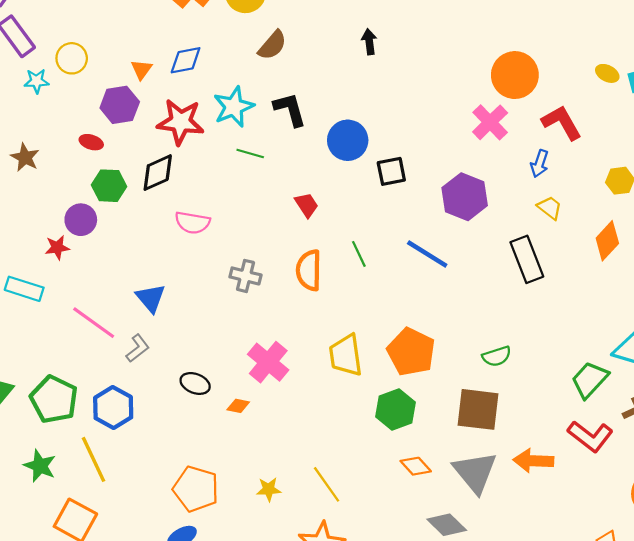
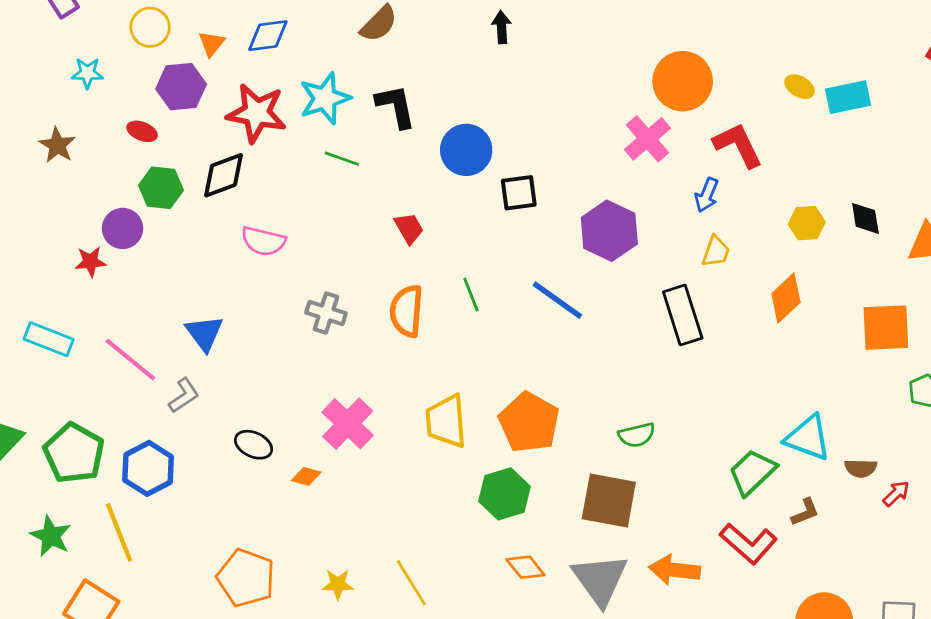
yellow circle: (72, 58) -> (150, 27), moved
cyan star: (37, 81) -> (87, 73), moved
yellow trapezoid: (550, 208) -> (716, 252), turned 68
cyan rectangle: (24, 289) -> (49, 339), moved

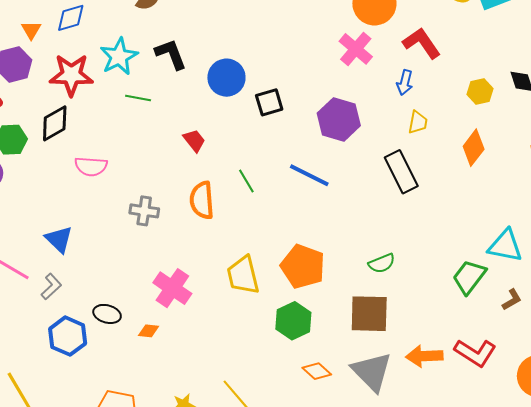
blue hexagon: (148, 468) -> (68, 336), moved
red L-shape: (749, 544) -> (475, 353), moved

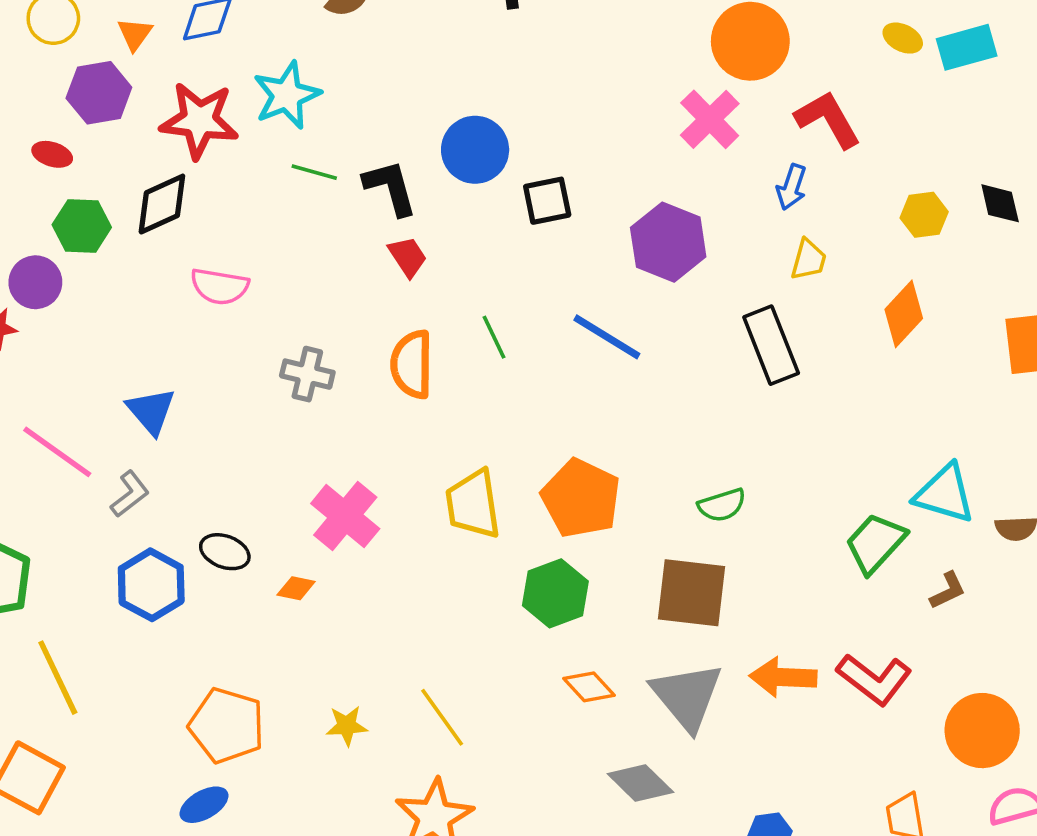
black L-shape: (171, 54) -> (390, 188), moved

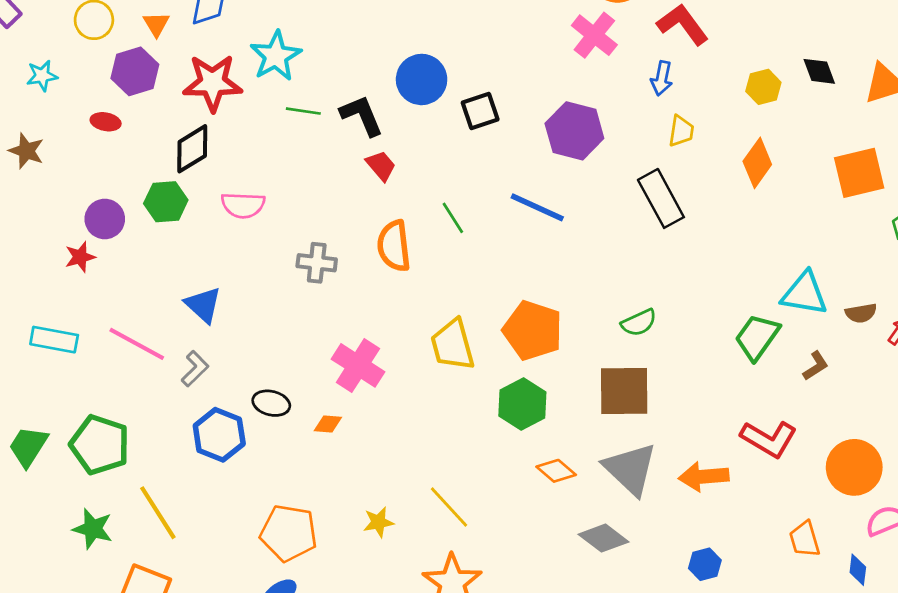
green hexagon: (82, 226) -> (166, 202), moved
orange arrow: (783, 677) -> (704, 477), moved

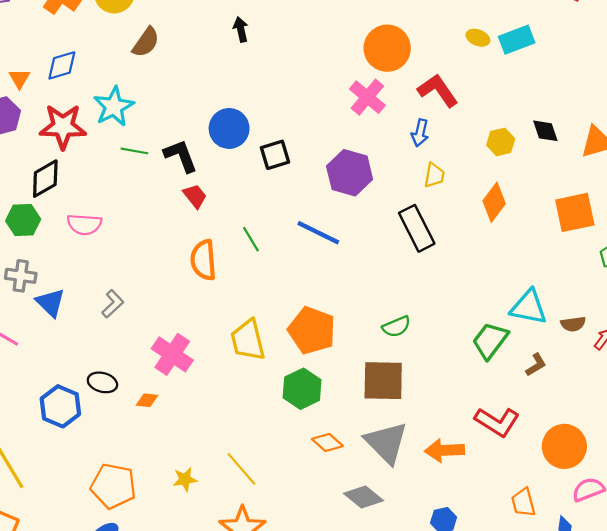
gray cross: (317, 263) -> (21, 276), moved
gray L-shape: (195, 369) -> (113, 304), moved

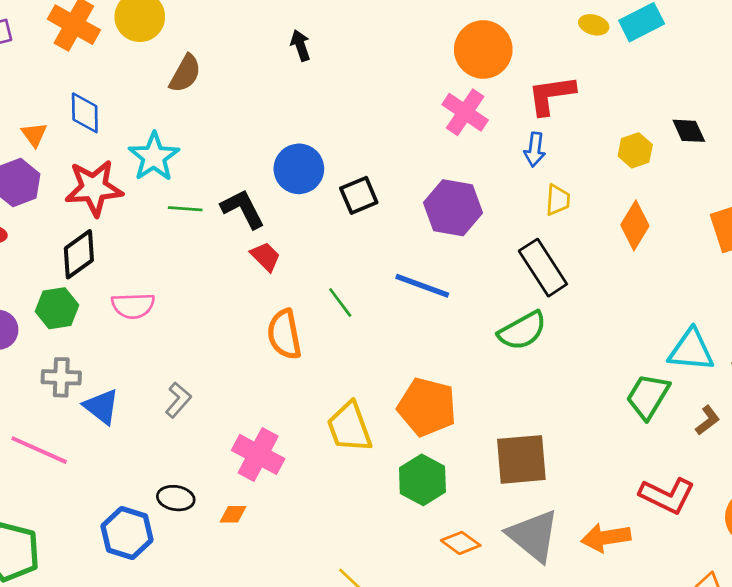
blue diamond: (62, 65) -> (85, 113), turned -68
red L-shape: (438, 90) -> (551, 95), turned -57
green semicircle: (396, 327) -> (522, 331), moved, size x1.4

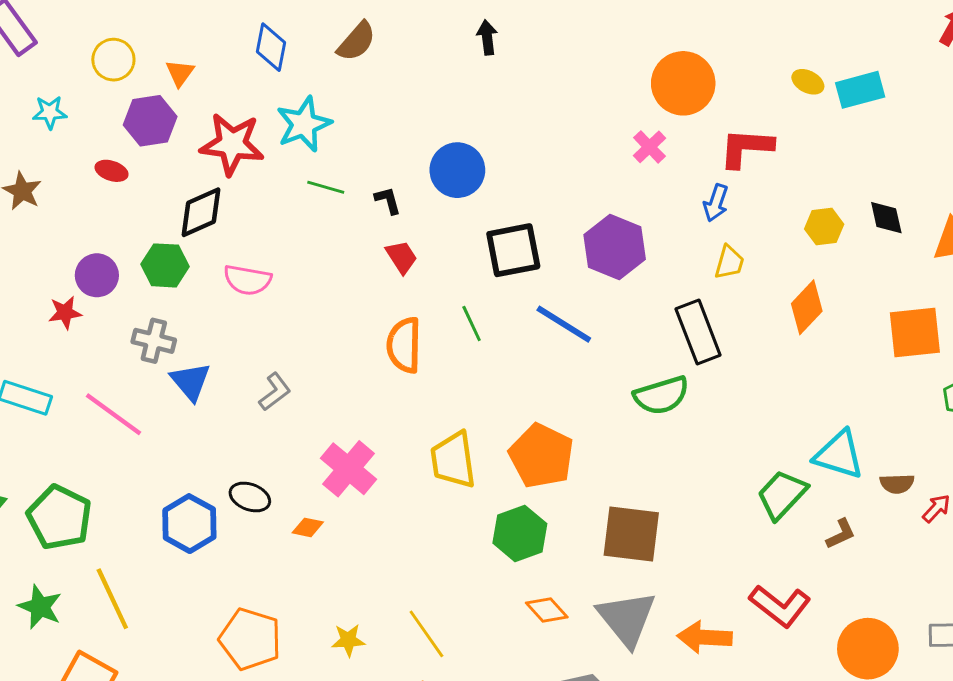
pink cross: (465, 112) -> (649, 147), size x0.7
blue diamond: (85, 113) -> (271, 47), moved
black square: (359, 195) -> (513, 250), moved, size x1.4
black L-shape: (243, 209) -> (388, 200), size x0.6

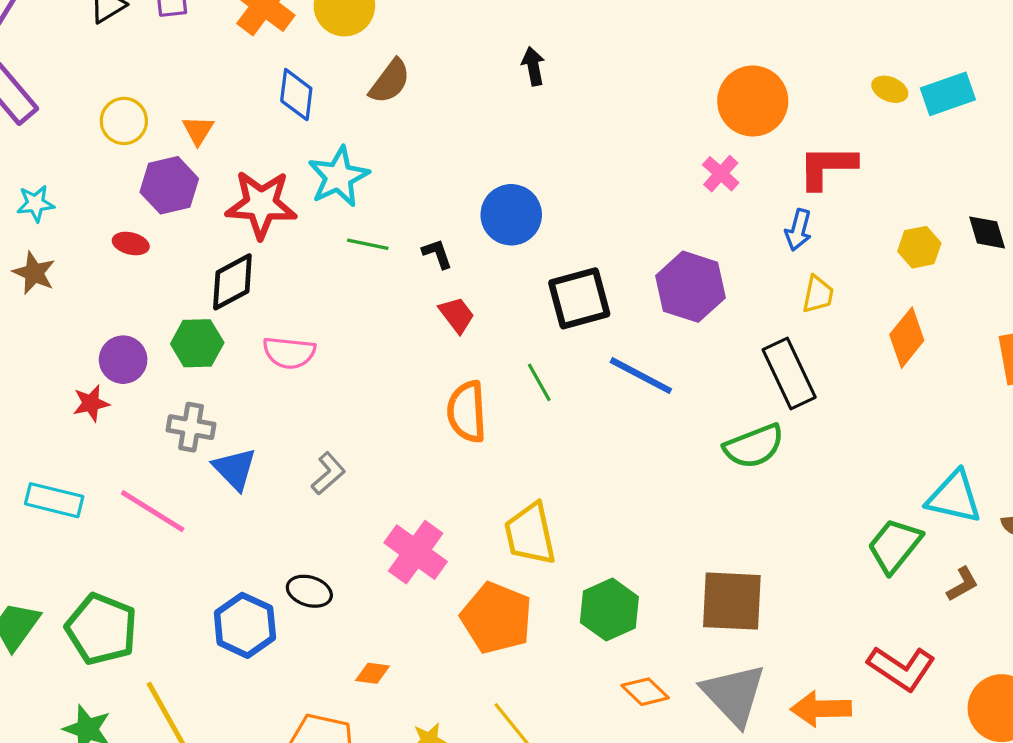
cyan star: (50, 112) -> (35, 204), moved
orange pentagon: (541, 456) -> (497, 618), moved
orange diamond: (308, 527) -> (373, 673), moved

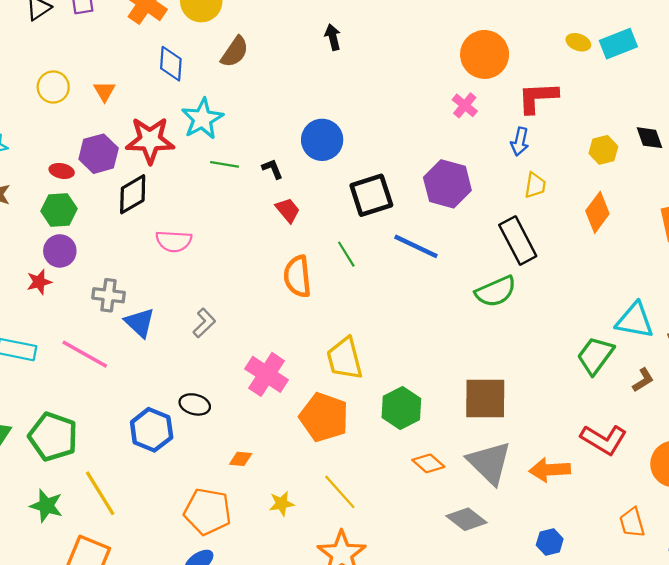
purple hexagon: (169, 185) -> (99, 154), moved
green hexagon: (197, 343) -> (59, 210), moved

